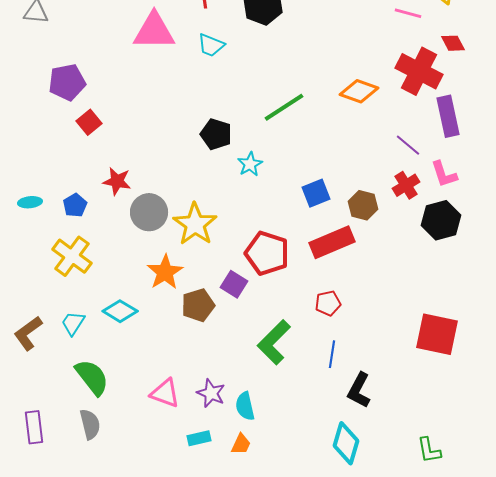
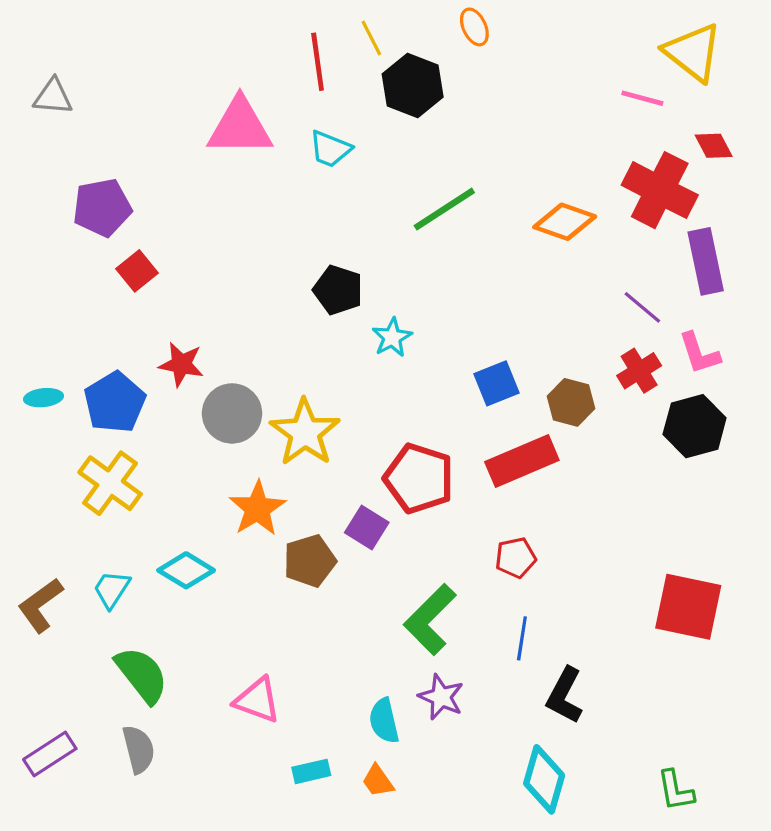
green line: (284, 107) -> (444, 209), moved
blue pentagon: (75, 205) -> (115, 402), size x1.6
purple star: (211, 393) -> (441, 697), moved
purple rectangle: (34, 427) -> (50, 754), turned 64
orange trapezoid: (241, 444) -> (378, 781), turned 120

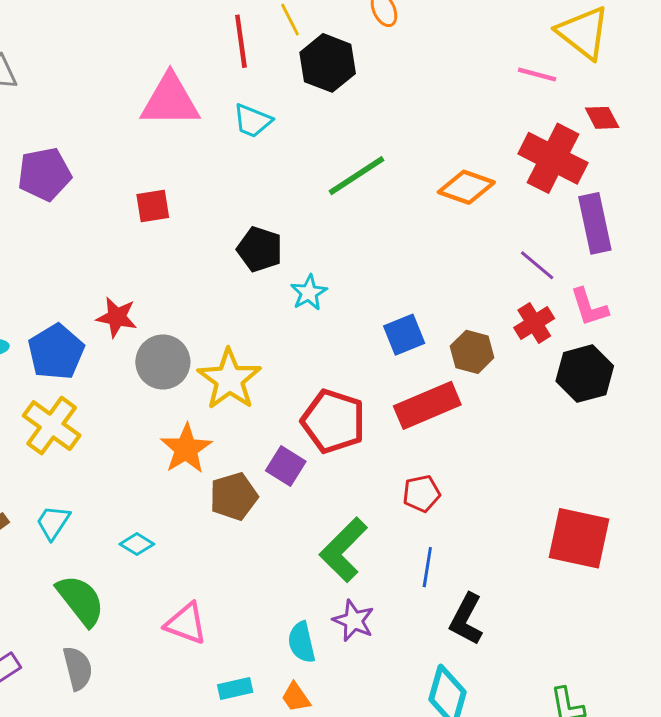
red square: (137, 271) -> (153, 206), moved, turned 30
cyan diamond: (186, 570) -> (137, 544), moved, size x0.7

